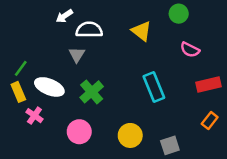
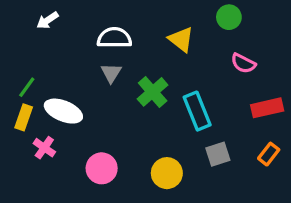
white arrow: (64, 16) -> (48, 20), moved
gray triangle: (77, 55) -> (111, 73), moved
yellow rectangle: (18, 92) -> (24, 117), turned 42
green cross: (92, 92) -> (153, 92), moved
gray square: (170, 145) -> (218, 154), moved

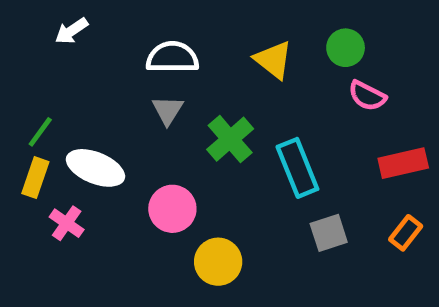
green circle: (229, 17) -> (346, 48), moved
pink circle: (102, 168) -> (172, 209), moved
yellow circle: (167, 173) -> (218, 262), moved

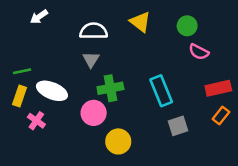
yellow triangle: (273, 60) -> (140, 22), moved
green line: (40, 132) -> (22, 71), turned 42
green cross: (230, 139) -> (110, 88), moved, turned 30
orange rectangle: (406, 233) -> (221, 115), moved

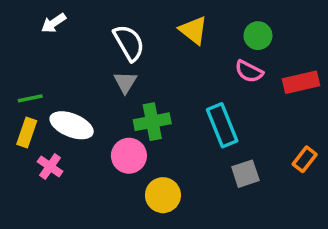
white semicircle: (94, 31) -> (129, 43), turned 60
pink semicircle: (199, 52) -> (249, 71), moved
red rectangle: (218, 88) -> (301, 82), moved

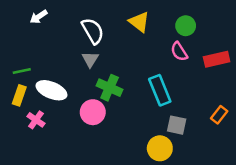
pink semicircle: (249, 71) -> (179, 52), turned 30
green cross: (152, 122) -> (110, 88), turned 35
gray square: (245, 174) -> (177, 125), turned 30
yellow circle: (163, 195) -> (160, 148), moved

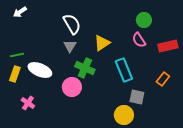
white arrow: (39, 17) -> (20, 12), moved
yellow triangle: (139, 22) -> (102, 43), moved, turned 48
orange rectangle: (219, 115) -> (163, 79), moved
pink cross: (36, 120) -> (28, 103), moved

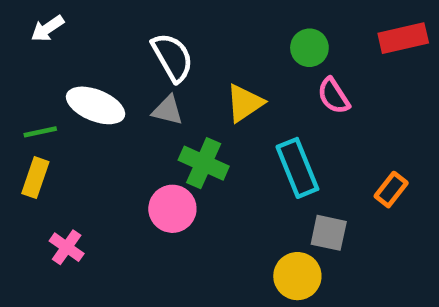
green circle: (144, 20) -> (309, 48), moved
gray triangle: (70, 46) -> (168, 110), turned -48
red rectangle: (168, 46) -> (403, 38), moved
white ellipse: (40, 70) -> (96, 105), moved

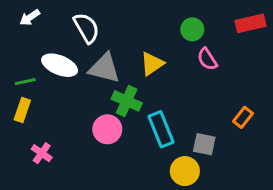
white semicircle: (172, 57) -> (86, 28), moved
gray triangle: (168, 110) -> (104, 68), size x1.6
cyan rectangle: (297, 168) -> (161, 129), moved

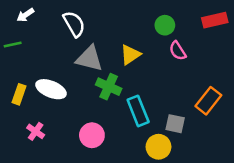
white ellipse: (60, 65) -> (51, 89), moved
green line: (25, 82) -> (13, 44), moved
orange rectangle: (243, 117) -> (208, 101), size x1.5
pink circle: (107, 129) -> (92, 135), moved

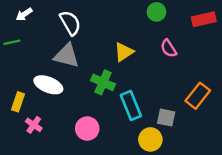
green circle: (165, 25) -> (156, 12), moved
gray triangle: (89, 58) -> (67, 56), moved
yellow rectangle: (19, 94) -> (18, 102), moved

